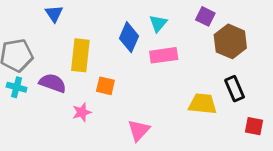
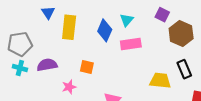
yellow rectangle: (80, 55) -> (69, 27), moved
purple semicircle: (53, 83) -> (47, 65), turned -30

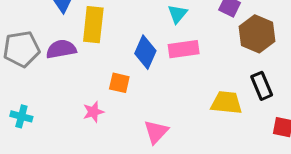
blue diamond: (105, 30) -> (145, 52), moved
purple semicircle: (47, 65) -> (61, 49), moved
cyan cross: (20, 68) -> (21, 116), moved

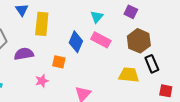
brown hexagon: (257, 34) -> (139, 41), moved
purple semicircle: (61, 49) -> (24, 54), moved
pink rectangle: (184, 49) -> (101, 40), turned 36

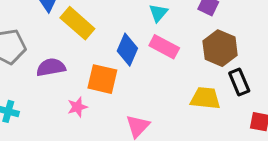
yellow rectangle: (42, 24) -> (77, 23), turned -55
orange square: (59, 62) -> (102, 79), size x1.5

